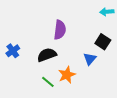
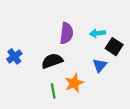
cyan arrow: (107, 12) -> (97, 33), moved
green line: (48, 82) -> (53, 91), turned 40

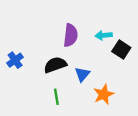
blue triangle: (100, 65) -> (82, 74), moved
orange star: (74, 83) -> (104, 94), moved

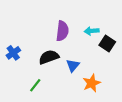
green line: (56, 97) -> (35, 85), moved, turned 48

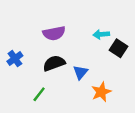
purple semicircle: (62, 31) -> (54, 33), moved, turned 72

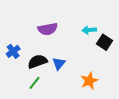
black semicircle: (54, 63) -> (37, 61), moved
blue triangle: (81, 72) -> (59, 64), moved

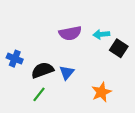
purple semicircle: (48, 29) -> (70, 33), moved
blue cross: (13, 51) -> (15, 59), turned -32

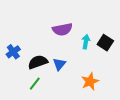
cyan arrow: (101, 34) -> (86, 42), moved, turned 104
blue cross: (15, 59) -> (13, 52), turned 32

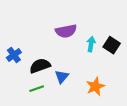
blue triangle: (59, 64) -> (62, 77), moved
green line: (35, 84) -> (37, 89), turned 32

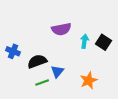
blue cross: (14, 55) -> (13, 51), turned -32
green line: (37, 89) -> (42, 83), moved

